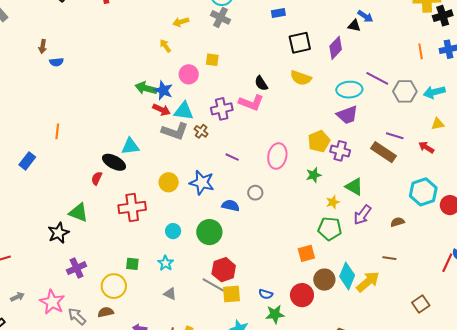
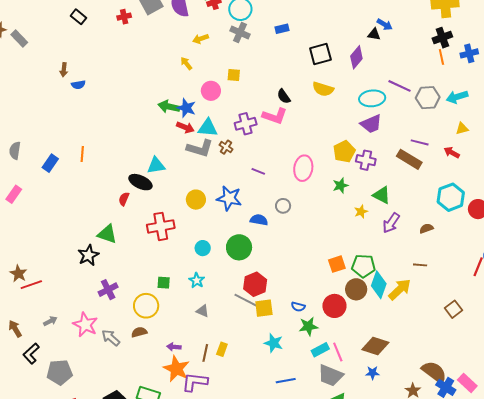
blue rectangle: (278, 13) -> (282, 29), moved
black cross: (443, 16) -> (442, 38), moved
blue rectangle: (27, 161) -> (50, 163), moved
green pentagon: (330, 229) -> (364, 266), moved

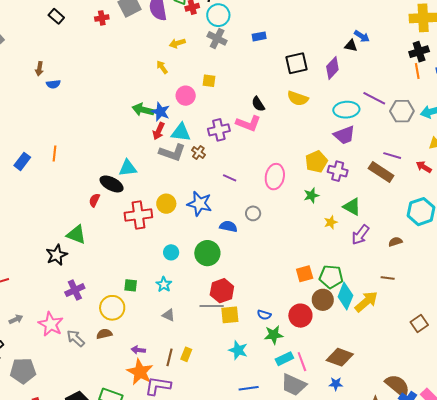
red arrow: (185, 127) -> (159, 131), turned 90
red cross: (161, 226) -> (138, 215), moved
gray line: (245, 300) -> (212, 306), turned -30

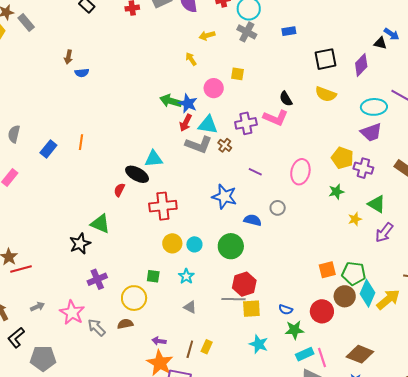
yellow pentagon: (316, 162) -> (342, 158), turned -30
yellow circle: (166, 204) -> (172, 243), moved

